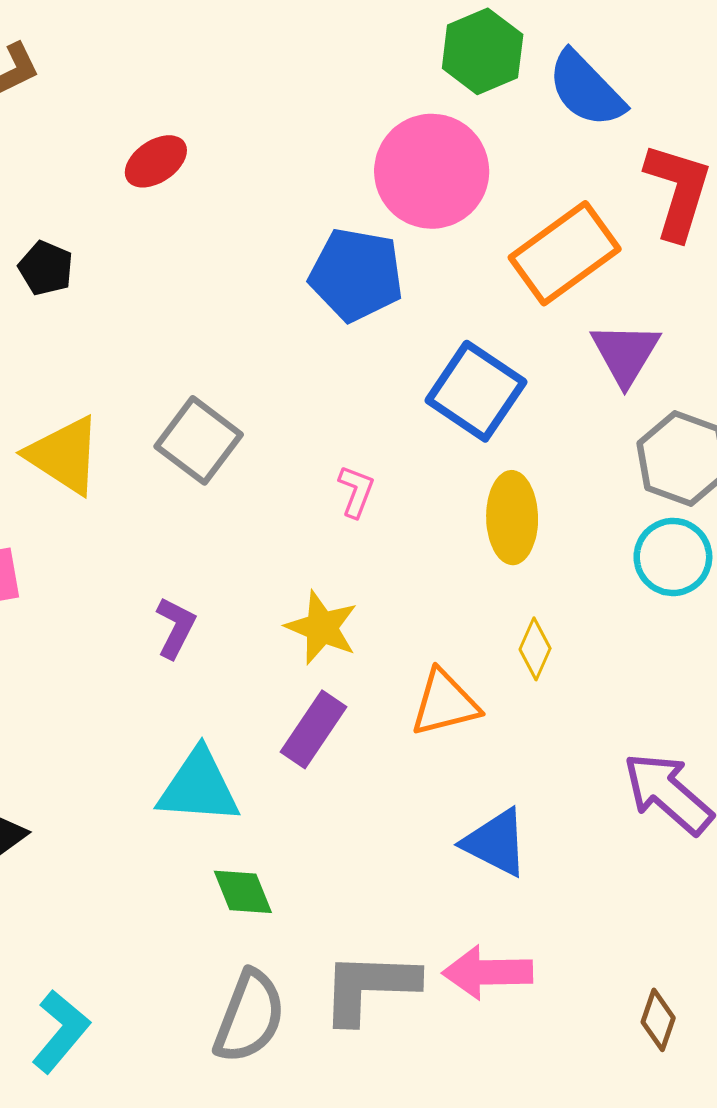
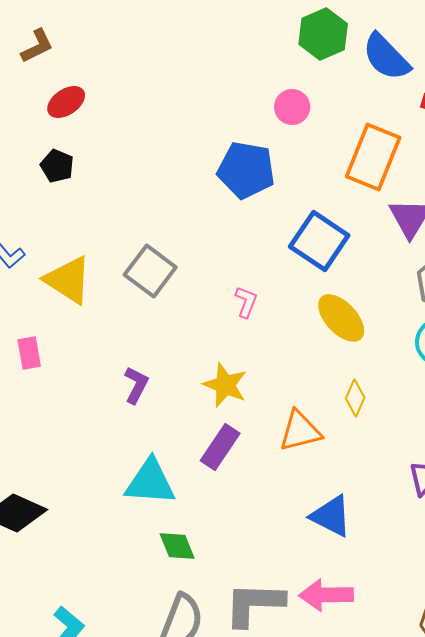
red ellipse: (156, 161) -> (66, 102), moved
pink circle: (432, 171) -> (292, 107), size x0.5
orange rectangle: (565, 253) -> (373, 157), turned -32
yellow ellipse: (512, 518) -> (341, 318), turned -42

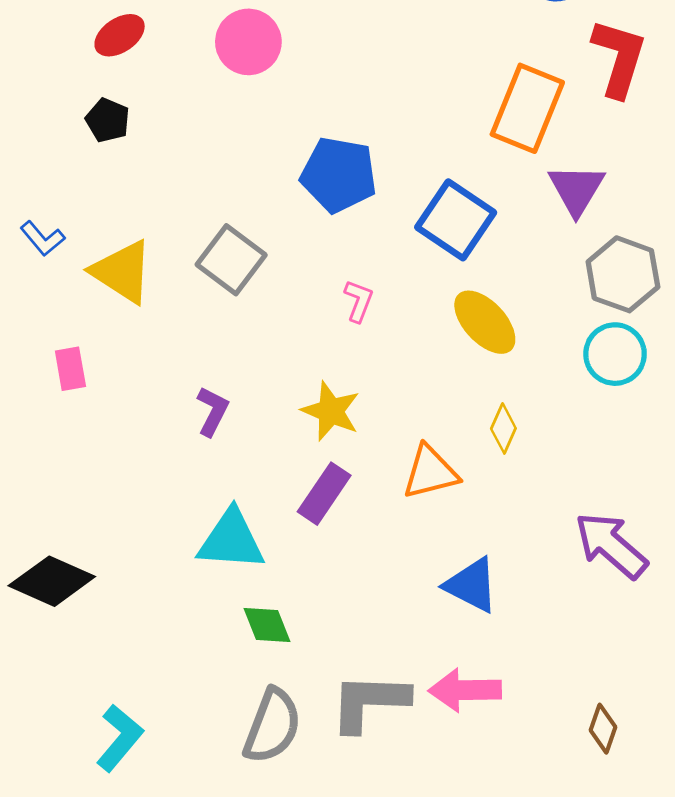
pink circle: (292, 107) -> (248, 42), moved, size x1.4
blue pentagon: (246, 170) -> (339, 175), moved

